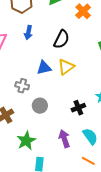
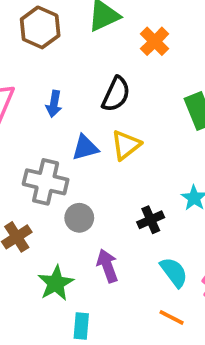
blue arrow: (28, 32) -> (54, 104), moved
gray cross: (22, 86) -> (46, 182), size x1.6
purple arrow: (64, 139) -> (107, 266), moved

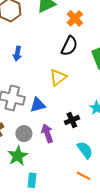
black semicircle: (116, 94) -> (69, 46), moved
blue triangle: (85, 148) -> (38, 105), moved
gray circle: (79, 218) -> (24, 134), moved
purple arrow: (107, 266) -> (47, 133), moved

